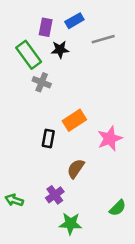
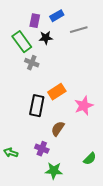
black rectangle: (48, 139) -> (37, 106), size x1.5
purple cross: (55, 195) -> (42, 149), turned -32

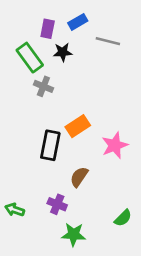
gray line: (79, 30) -> (108, 41), turned 30

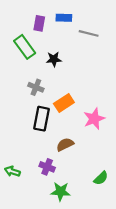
blue rectangle: (78, 22) -> (64, 18), turned 32
black star: (63, 52) -> (54, 59), moved
gray cross: (43, 86) -> (36, 87), moved
brown semicircle: (79, 177) -> (65, 144), turned 30

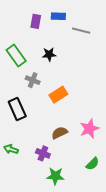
green rectangle: (25, 47) -> (16, 55), moved
black rectangle: (41, 119) -> (17, 109), moved, turned -35
pink star: (94, 119) -> (89, 129), moved
green arrow: (12, 171) -> (11, 149), moved

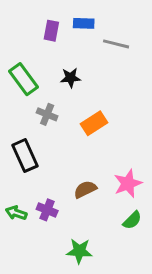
orange rectangle: (58, 95) -> (94, 123), moved
purple cross: (43, 153) -> (47, 210), moved
green semicircle: (92, 164) -> (132, 220), moved

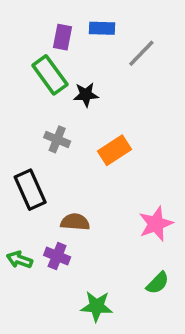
gray line: (116, 44) -> (141, 53), turned -60
green rectangle: (24, 79) -> (50, 75), moved
brown semicircle: (85, 189) -> (75, 222), moved, turned 30
green semicircle: (132, 220) -> (158, 283), moved

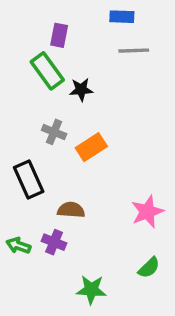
blue rectangle: (102, 28) -> (122, 17), moved
gray line: (141, 53) -> (134, 51), turned 44
orange rectangle: (115, 150) -> (91, 147), moved

